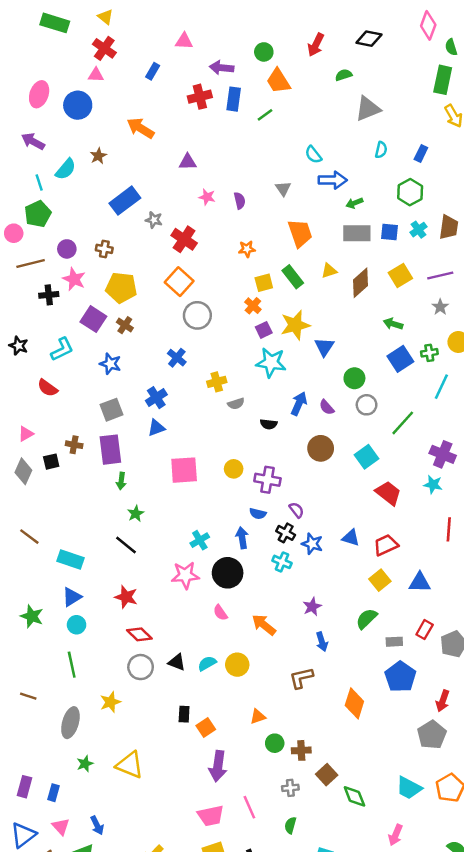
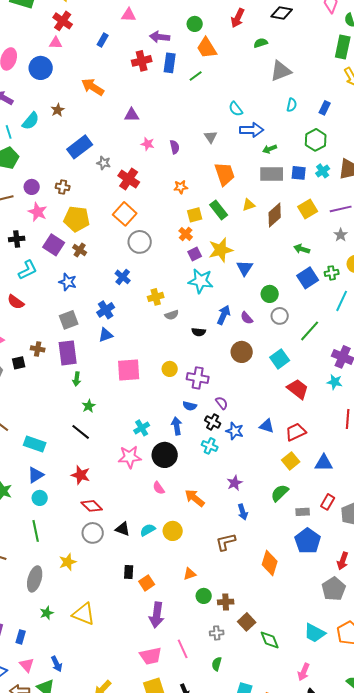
black cross: (49, 295) -> (17, 239), moved

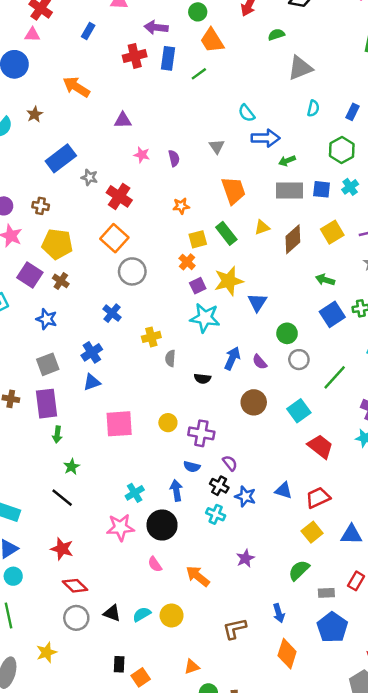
gray semicircle: (172, 315) -> (170, 358), turned 112
blue arrow: (243, 512) -> (279, 613), moved

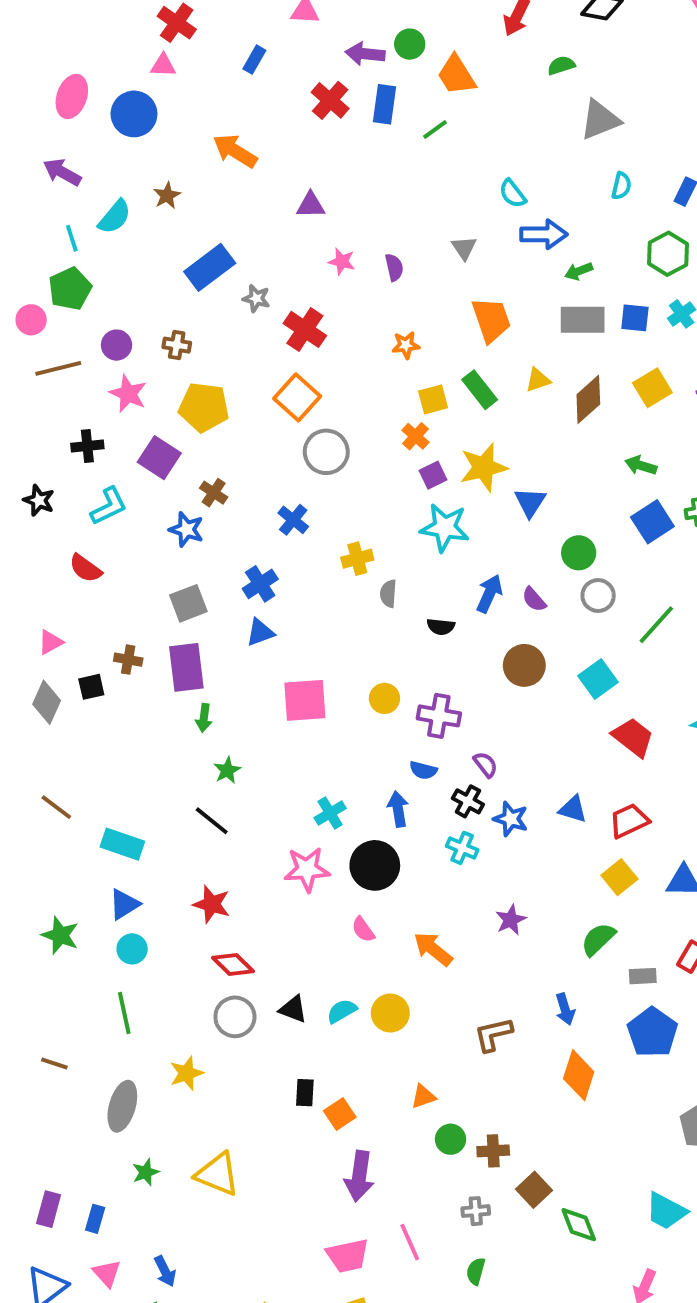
green circle: (198, 12) -> (410, 44), moved
red cross: (135, 56) -> (330, 100), turned -35
brown cross: (61, 281) -> (214, 493), moved

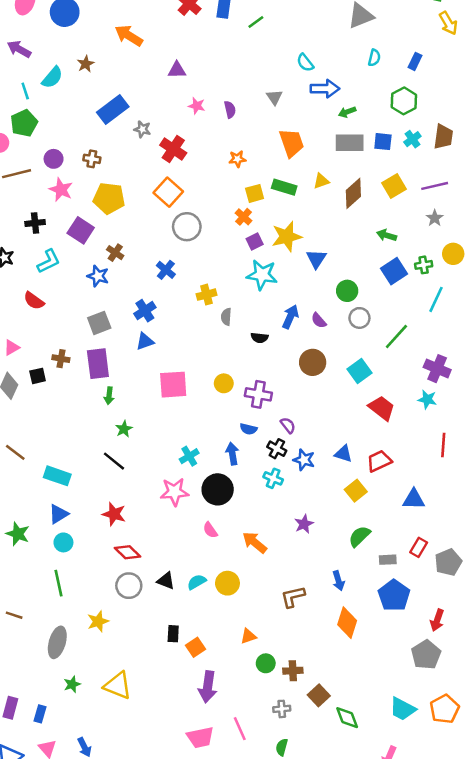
green rectangle: (480, 390) -> (284, 187), turned -35
yellow square: (619, 877) -> (356, 491), moved

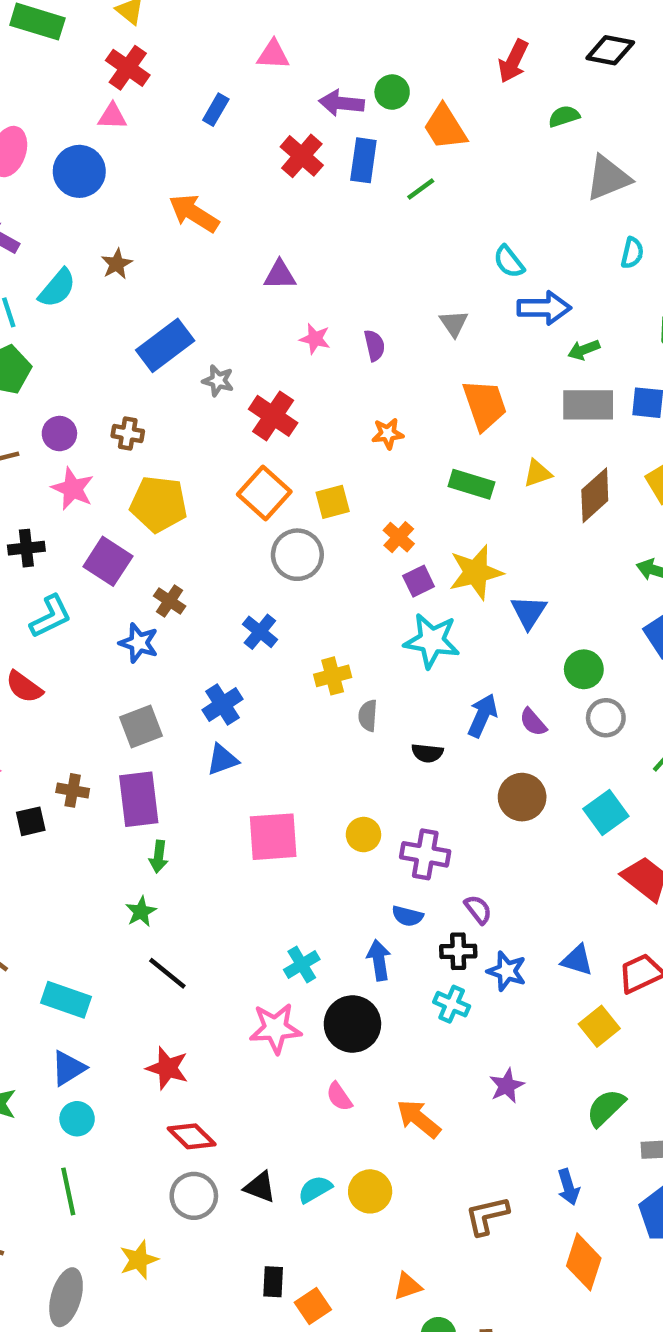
yellow square: (255, 193) -> (333, 502), moved
green star: (124, 429) -> (141, 912), moved
black cross: (277, 449) -> (458, 951), turned -30

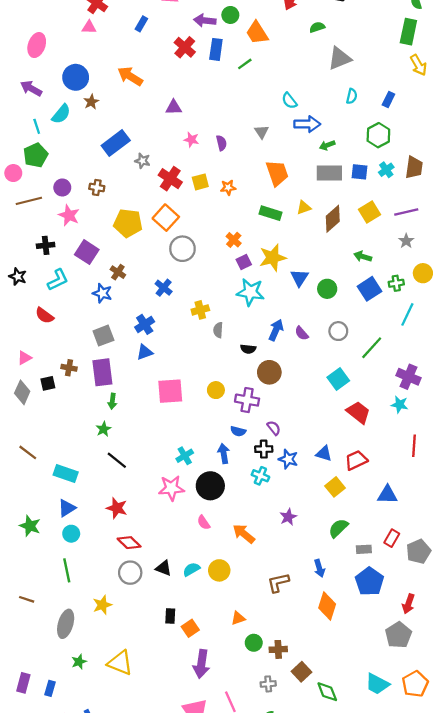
blue circle: (79, 171) -> (76, 77), moved
yellow square: (333, 502) -> (200, 182), moved
yellow pentagon: (159, 504) -> (128, 223), moved
green circle: (584, 669) -> (327, 289), moved
brown circle: (522, 797) -> (269, 372), moved

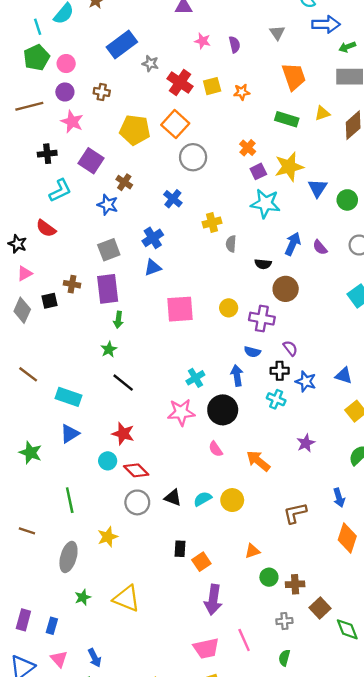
pink circle: (13, 173) -> (66, 64), moved
black star: (18, 277) -> (17, 244), moved
cyan circle: (71, 534) -> (108, 461), moved

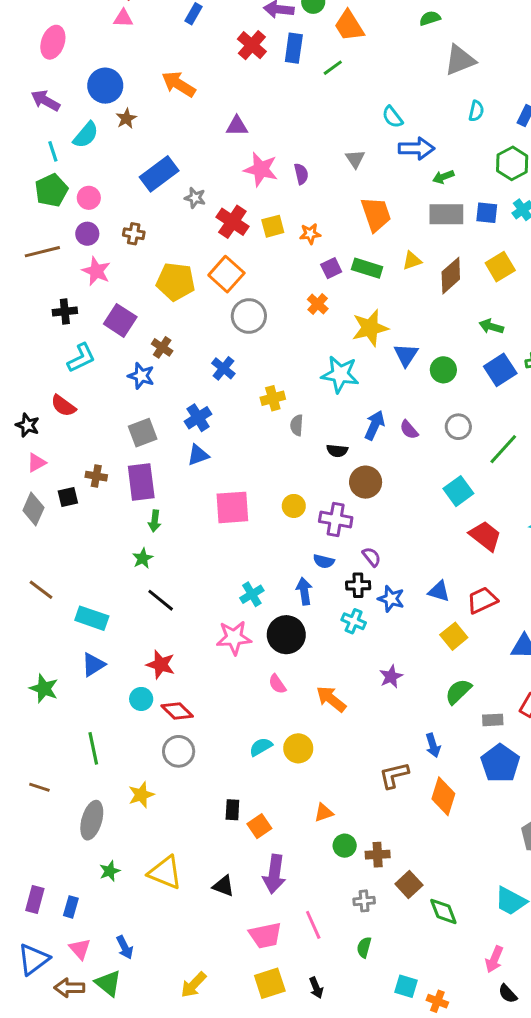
pink star: (203, 41) -> (261, 169), size x1.6
purple square: (258, 171) -> (331, 268), moved
black triangle: (173, 498) -> (223, 886), moved
brown L-shape: (295, 513) -> (394, 775), moved

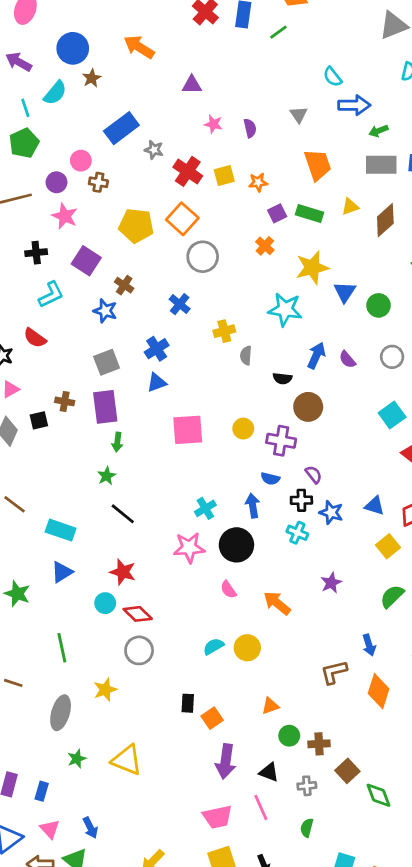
pink star: (261, 169) -> (213, 124), size x0.6
pink circle: (89, 198) -> (81, 161), moved
black triangle: (223, 886) -> (269, 772), moved

